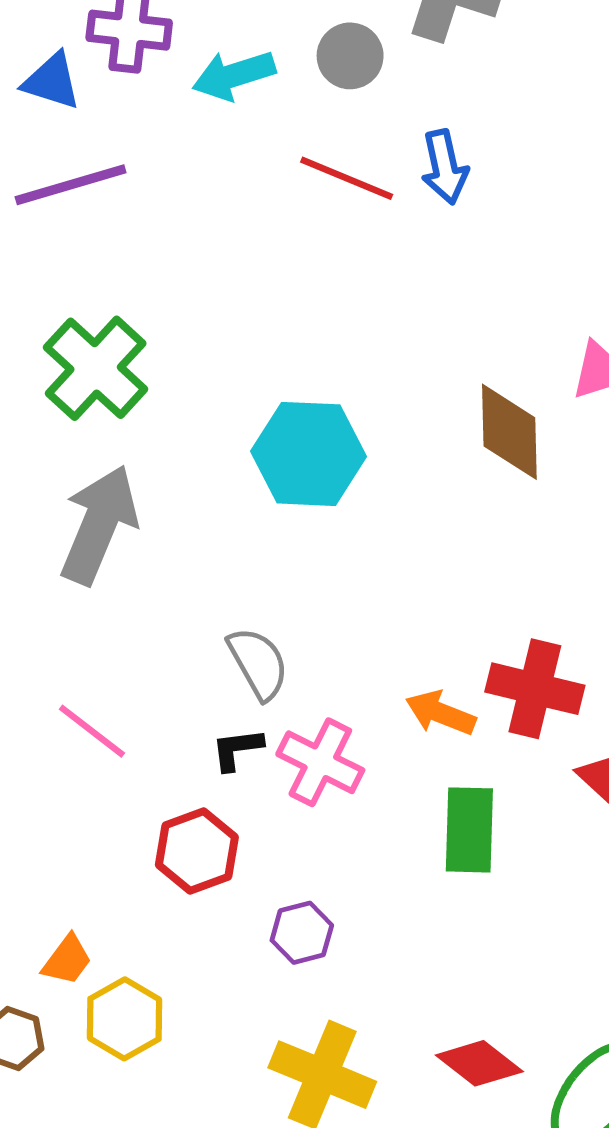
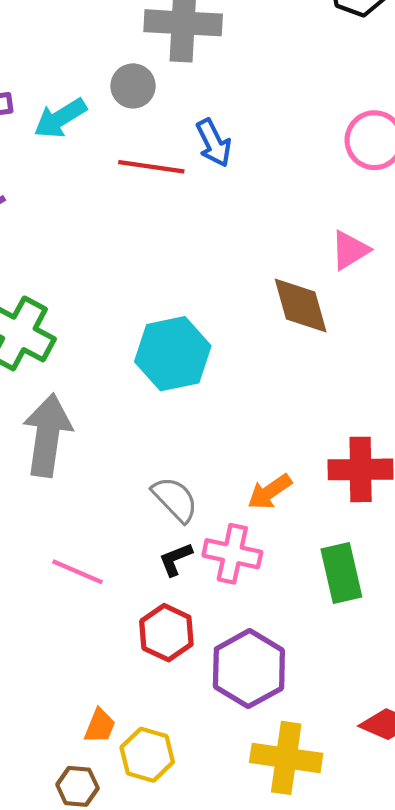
orange arrow: (441, 713) -> (270, 492), moved, turned -42
purple hexagon: (302, 933) -> (249, 669), size x1.8

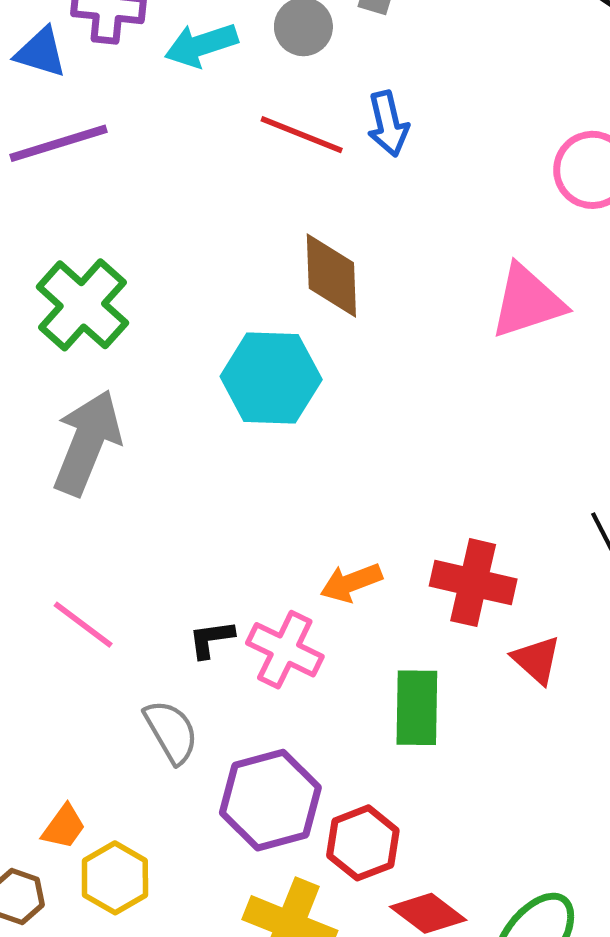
pink triangle: (350, 250) -> (527, 302), size x1.5
brown diamond: (301, 305) -> (331, 276), moved
gray semicircle: (175, 499) -> (171, 732), moved
red hexagon: (166, 633) -> (363, 843), moved

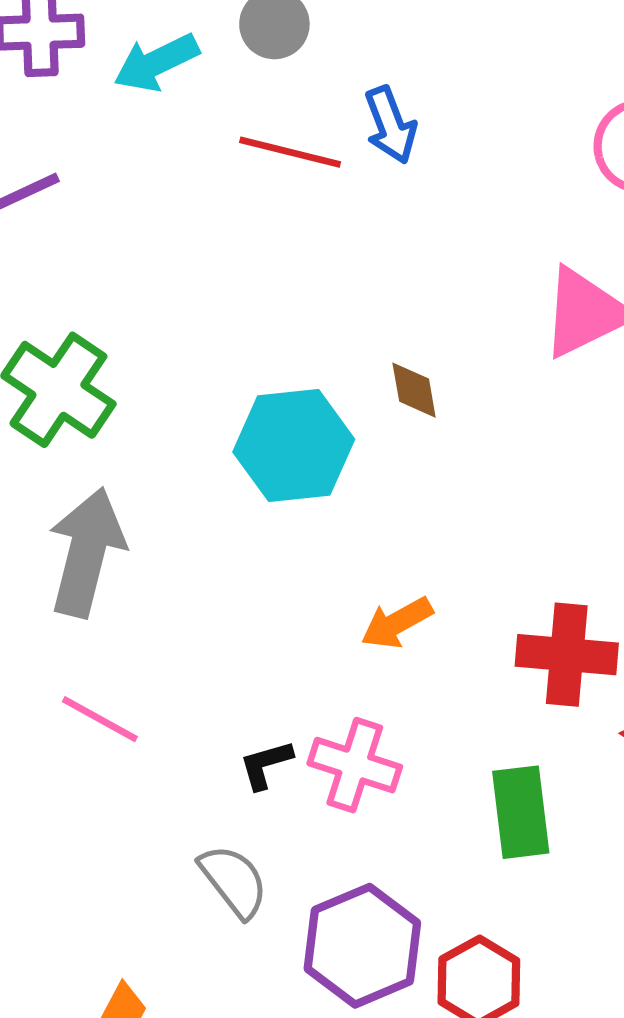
brown diamond: (331, 276) -> (414, 390), moved, size x0.6
orange arrow: (351, 583) -> (397, 623), moved
pink line: (83, 625) -> (100, 719), moved

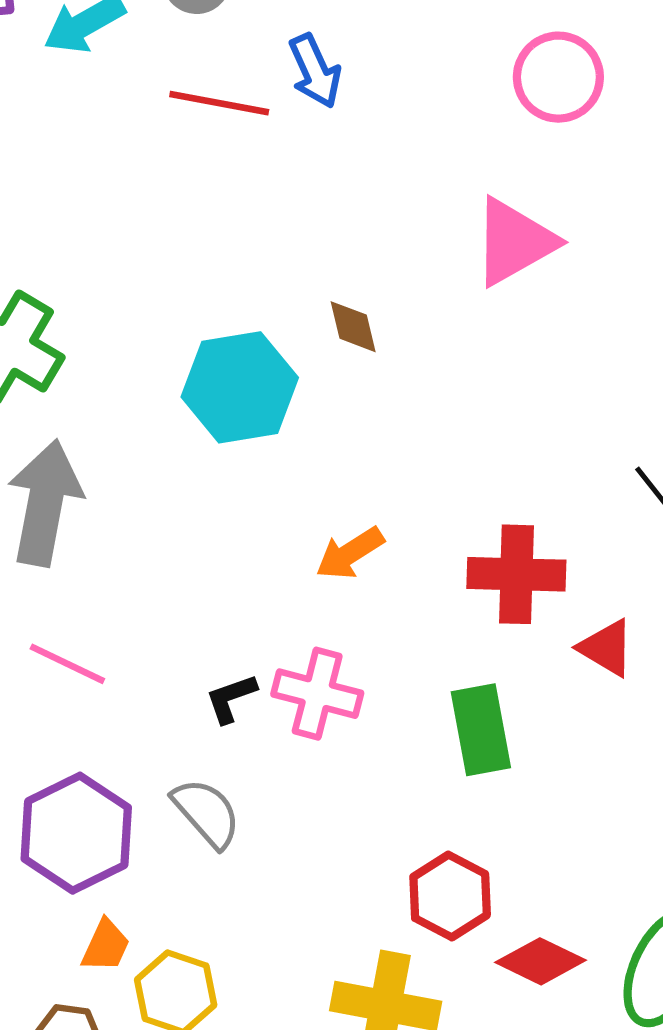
purple hexagon: (362, 946) -> (76, 833), moved

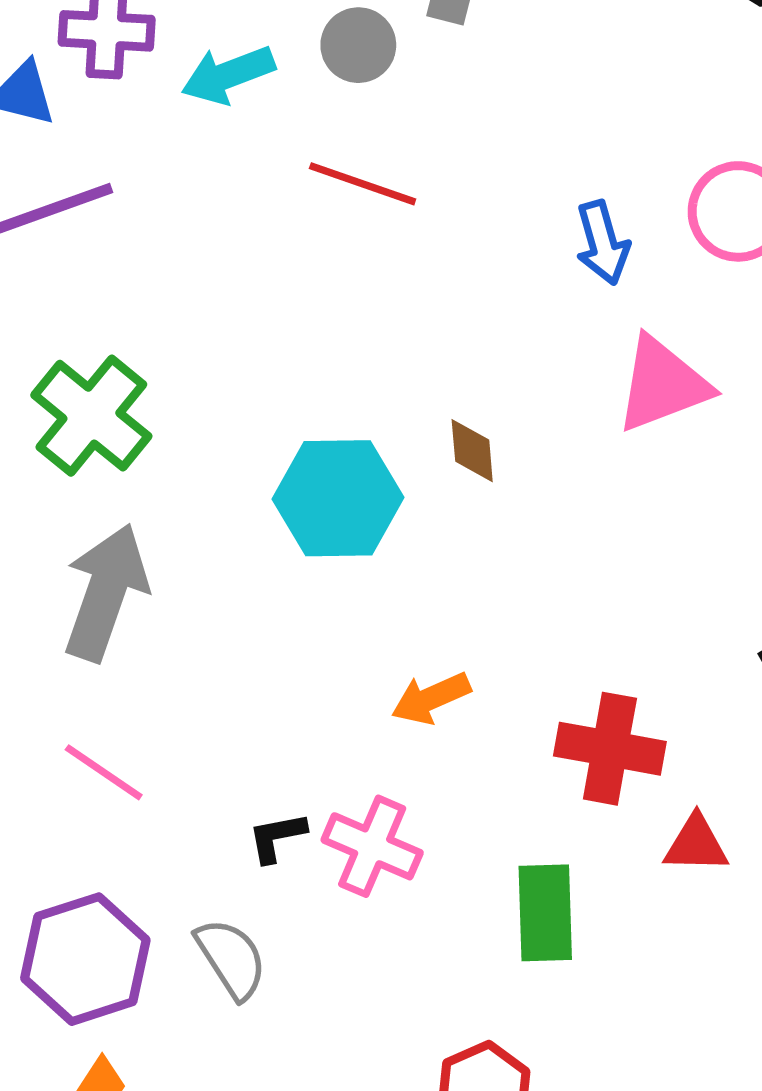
blue arrow: (315, 71) -> (603, 243), moved
red triangle: (606, 648) -> (696, 844), turned -38

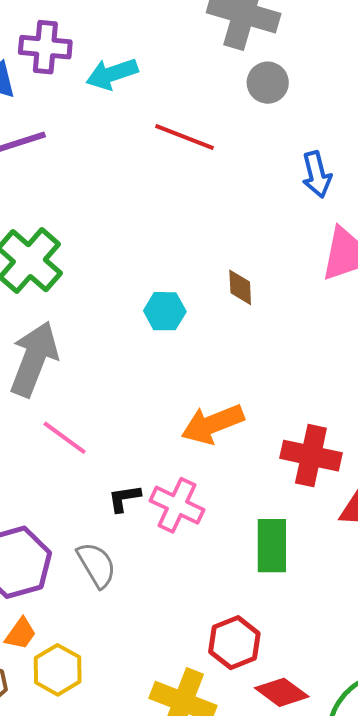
gray circle: (358, 45) -> (268, 83), moved
cyan hexagon: (338, 498) -> (165, 311), size x0.6
orange arrow: (431, 698) -> (213, 424), size x1.4
pink line: (104, 772) -> (65, 438), moved

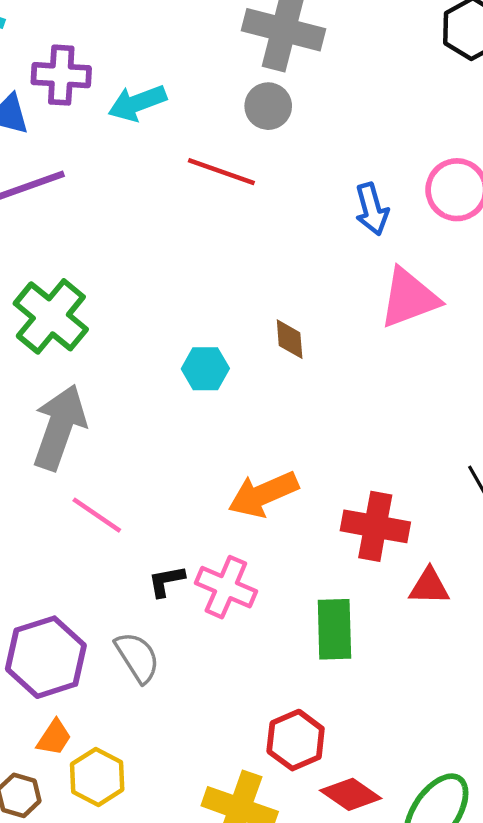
gray circle: (268, 83) -> (268, 106), moved

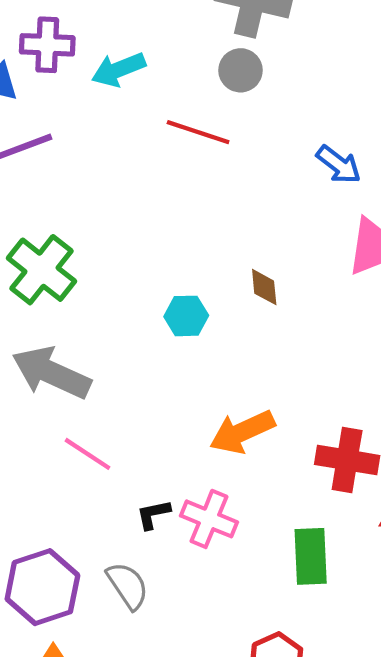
blue arrow: (372, 209) -> (339, 165), turned -36
gray arrow: (59, 427) -> (51, 373), turned -84

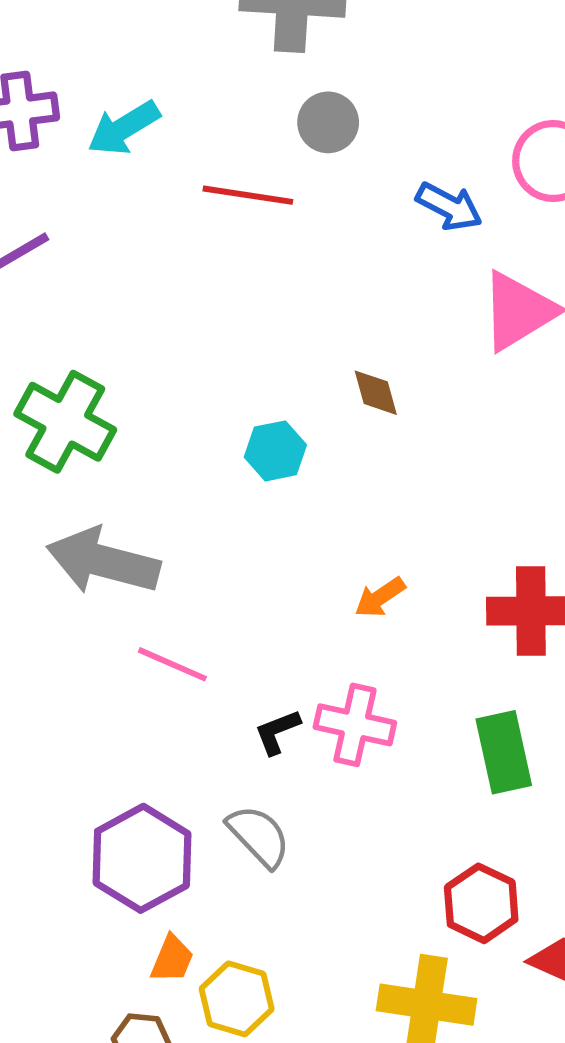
gray circle: (241, 70) -> (328, 122), moved
orange arrow: (242, 432) -> (380, 597), size x0.6

